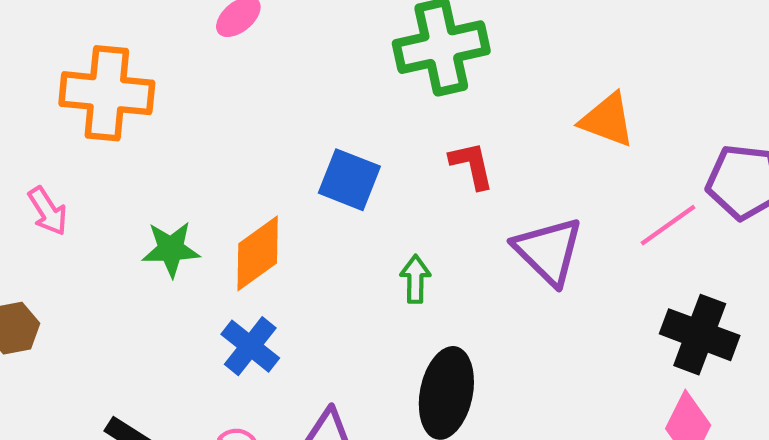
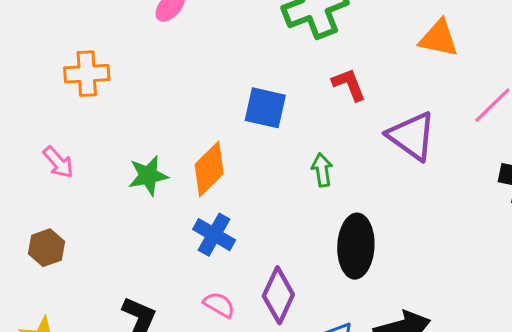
orange cross: (107, 93) -> (87, 74), size x0.7

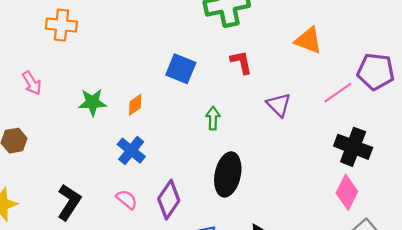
purple triangle: (412, 136) -> (279, 105), size x0.7
orange diamond: (209, 169) -> (135, 105), size x0.6

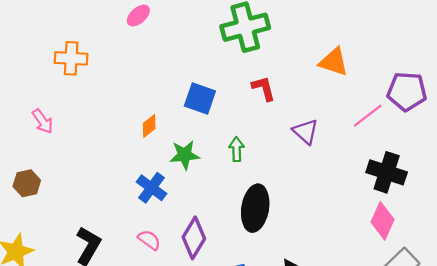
green star: (92, 102) -> (185, 155), moved
orange diamond: (135, 105) -> (149, 126), moved

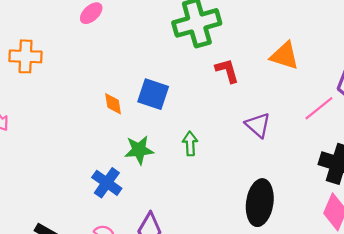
red L-shape: (264, 88) -> (227, 71), moved
orange diamond: (149, 126) -> (113, 104), moved, turned -60
black ellipse: (255, 208) -> (260, 203), moved

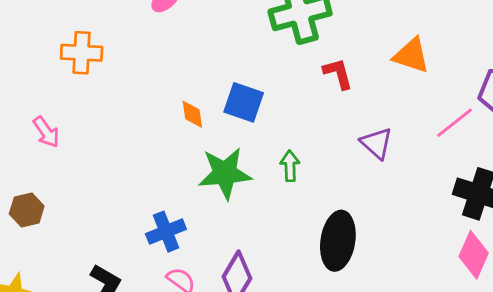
green star: (139, 150) -> (225, 173), size x1.4
blue cross: (107, 183) -> (166, 232), moved, turned 32
black ellipse: (260, 203) -> (338, 241), moved

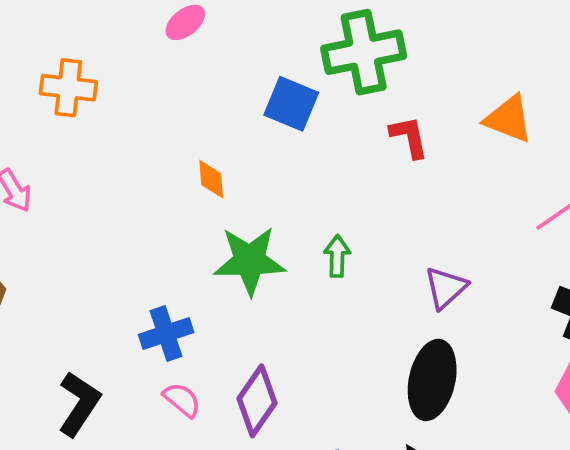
blue square: (244, 102) -> (291, 104), moved
purple triangle: (377, 143) -> (446, 288), moved, turned 32
black ellipse: (338, 241) -> (432, 380), moved

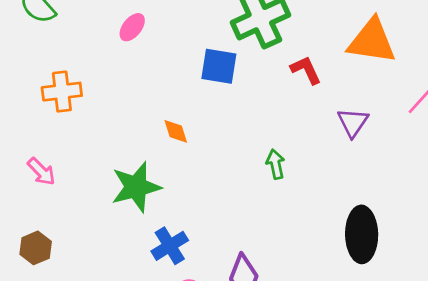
orange triangle: (509, 119) -> (372, 41), size x1.4
green star: (250, 261) -> (136, 187), moved
purple triangle: (446, 288) -> (353, 122), moved

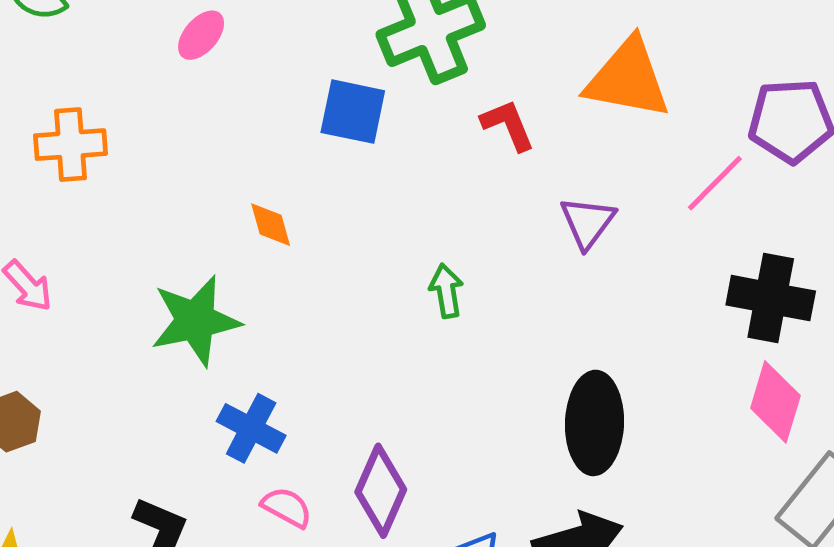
blue cross: (170, 246) -> (251, 428), turned -33

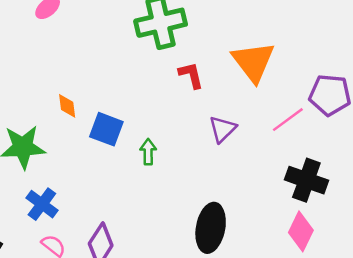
orange triangle: (628, 79) -> (253, 62), turned 33
blue square: (353, 112) -> (106, 129), moved

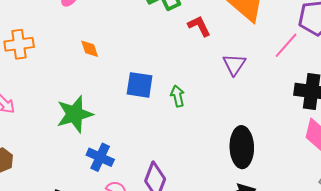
orange diamond: (67, 106) -> (90, 49), moved

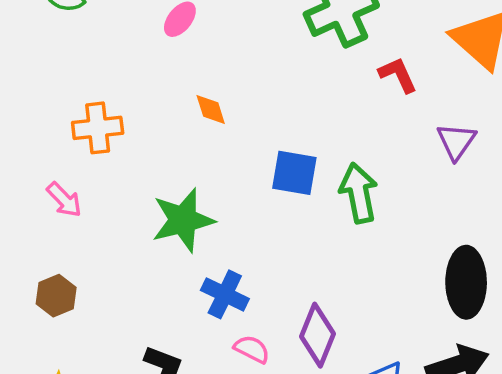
orange cross: (19, 44) -> (98, 128), moved
green arrow: (178, 96) -> (359, 193), size x1.6

